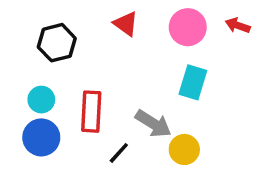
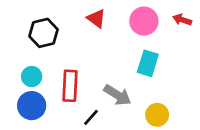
yellow circle: (184, 149) -> (157, 115), moved

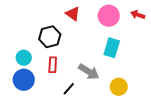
black hexagon: (43, 33) -> (50, 37), moved
red rectangle: (70, 86) -> (53, 65), size x0.7

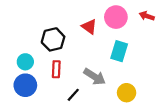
red triangle: (73, 14) -> (89, 27), moved

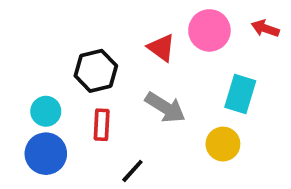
cyan rectangle: (119, 51) -> (240, 94), moved
gray arrow: (95, 77) -> (165, 107), moved
yellow circle: (127, 93) -> (223, 144), moved

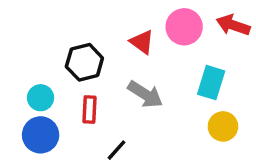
red arrow: (265, 29) -> (233, 25), size x1.4
yellow circle: (223, 144) -> (223, 126), moved

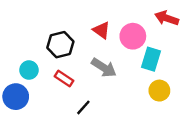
pink circle: (184, 27) -> (133, 36), moved
red rectangle: (90, 110) -> (64, 78), turned -60
blue circle: (41, 135) -> (16, 97), moved

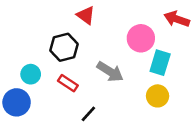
red triangle: (101, 30) -> (86, 15), moved
yellow circle: (159, 91) -> (158, 96), moved

